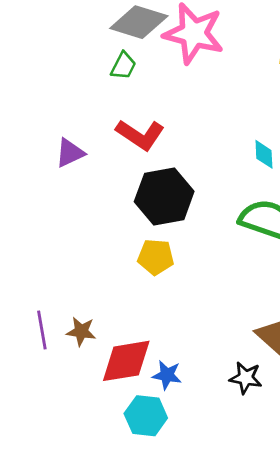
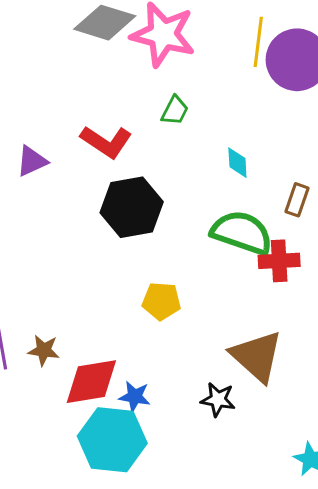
green trapezoid: (123, 66) -> (175, 110), moved
yellow pentagon: (156, 257) -> (161, 301), moved
cyan hexagon: (146, 416) -> (112, 440), size x1.5

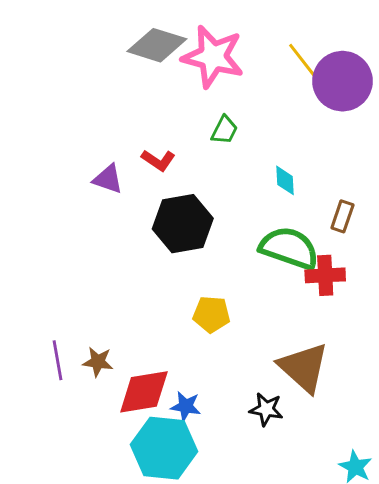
yellow line: (258, 42) -> (305, 64), turned -45
red L-shape: (106, 142) -> (158, 160), size x0.7
purple triangle: (32, 161) -> (108, 179), moved, turned 44

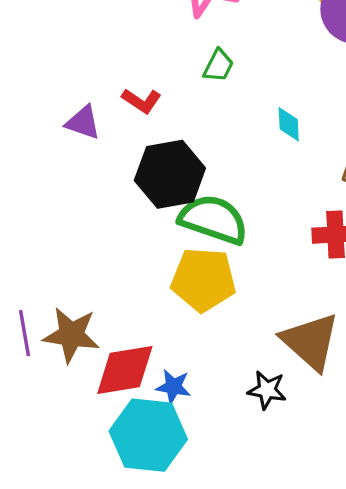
green semicircle: (289, 248) -> (213, 219), moved
yellow pentagon: (212, 314) -> (203, 280), size x1.5
brown star: (98, 362) -> (71, 335), size x1.6

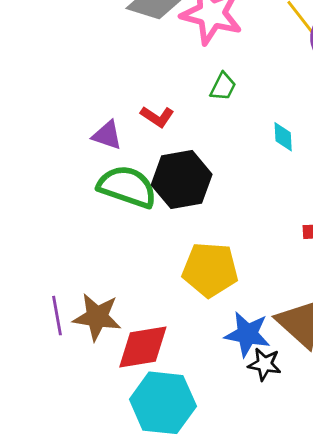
green semicircle: (213, 219) -> (127, 187), moved
blue star: (173, 387) -> (247, 334), moved, size x1.5

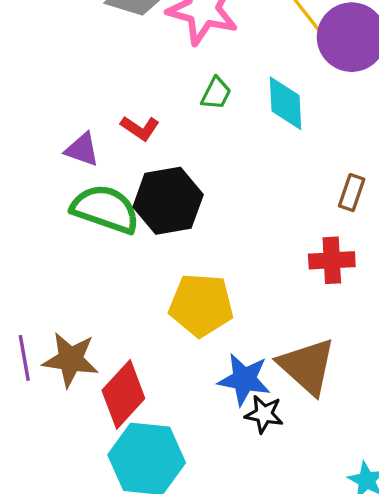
cyan diamond: (283, 137) -> (286, 103), moved, size x1.6
red diamond: (143, 347) -> (123, 394), turned -38

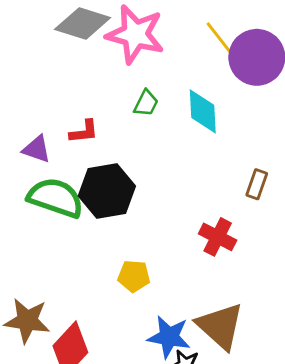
red L-shape: (140, 128) -> (84, 132), turned -40
red cross: (332, 260) -> (218, 237), moved, turned 30
yellow pentagon: (201, 305) -> (134, 276), size x0.6

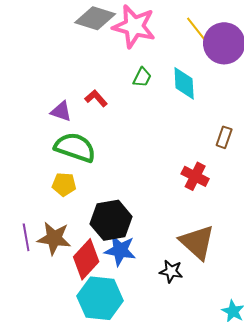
red L-shape: (84, 132) -> (96, 98), turned -125
black hexagon: (107, 191) -> (111, 220), moved
yellow pentagon: (134, 276) -> (64, 184), moved
blue star: (169, 337) -> (120, 250), moved

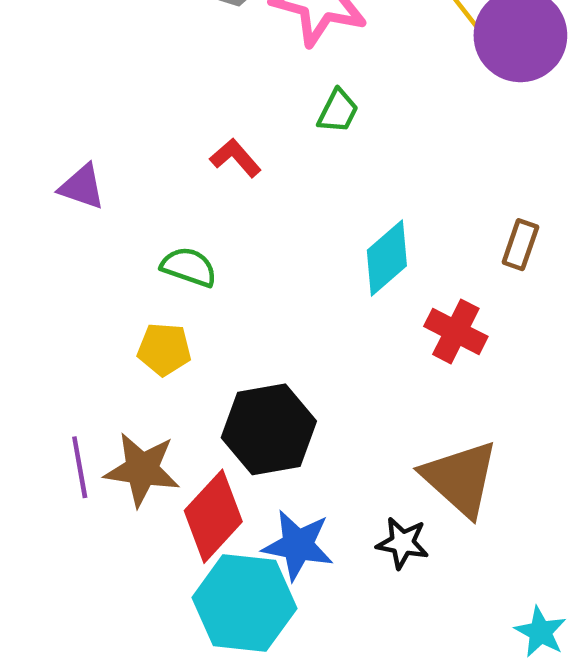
cyan diamond: (184, 83) -> (387, 258), moved, turned 52
purple triangle: (61, 111) -> (82, 187), moved
green semicircle: (75, 147) -> (189, 267), size x0.6
blue star: (120, 250) -> (298, 545), moved

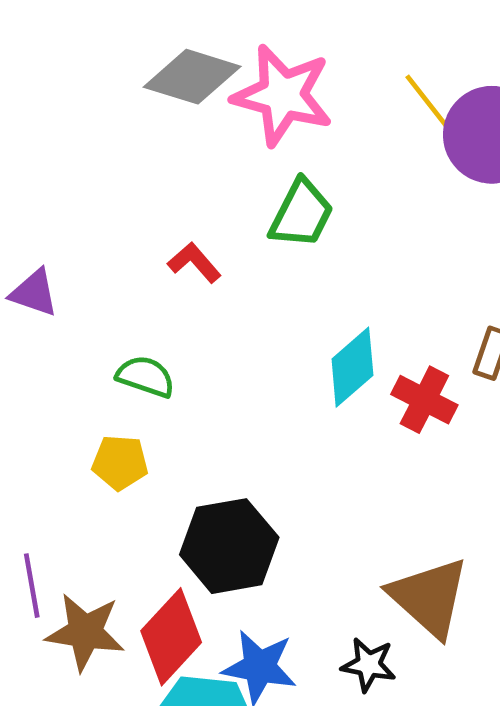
green trapezoid: (338, 111) -> (301, 214), size x1.5
red cross: (456, 331) -> (424, 400), moved
brown star: (142, 469) -> (85, 632), moved

